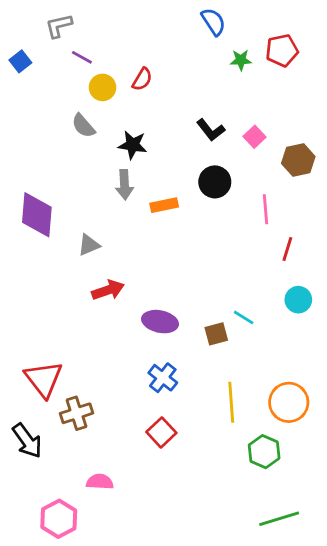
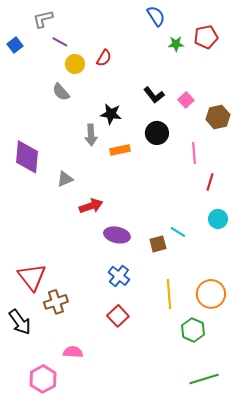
black star: (133, 145) -> (111, 114), moved
red arrow: (108, 290) -> (91, 206), moved

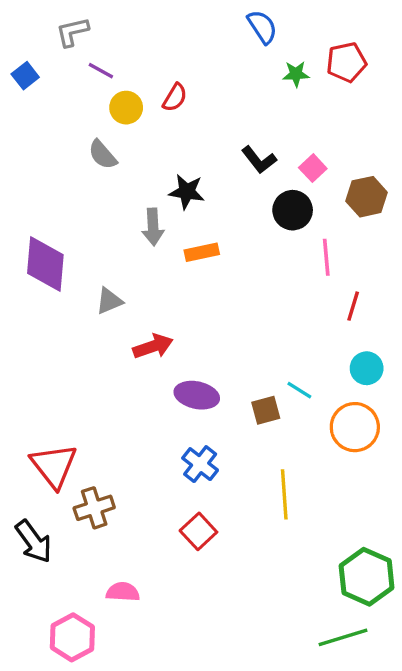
black circle: (157, 133) -> (293, 210), moved
orange circle: (211, 294) -> (355, 427), moved
green hexagon: (193, 330) -> (367, 577), moved, size x1.4

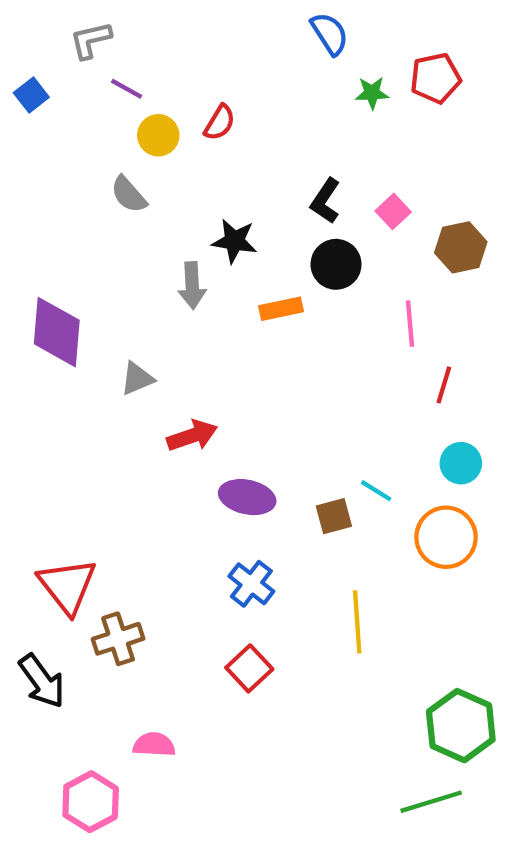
black L-shape: (259, 160) -> (325, 201), turned 72
black circle: (293, 210) -> (336, 264), moved
orange rectangle: (202, 252) -> (281, 309), moved

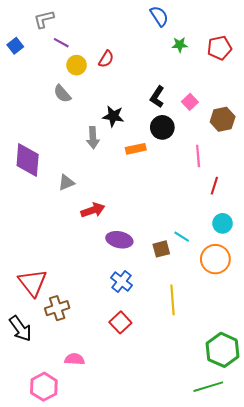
red pentagon: (435, 78) -> (219, 48), moved

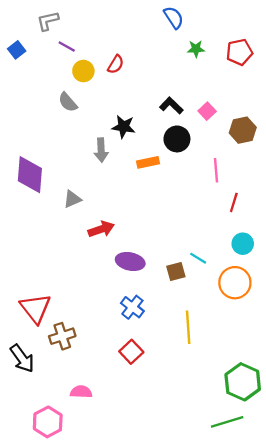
black L-shape: (157, 97) -> (171, 106), turned 100

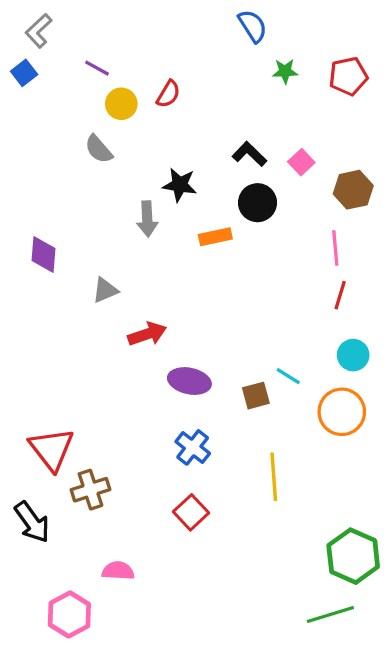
gray L-shape: (48, 21) -> (39, 31), moved, turned -30
pink line: (216, 170) -> (335, 248), moved
purple diamond: (30, 175) -> (43, 255), size x0.7

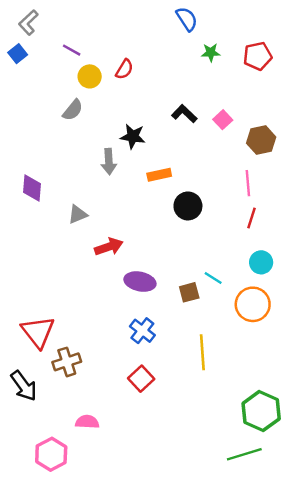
gray semicircle: (99, 149) -> (73, 110), turned -100
black circle: (257, 203) -> (188, 206), moved

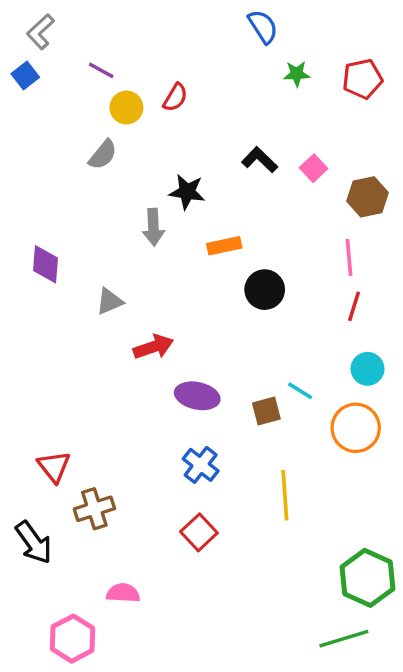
red triangle: (38, 332) -> (54, 467), size x0.7

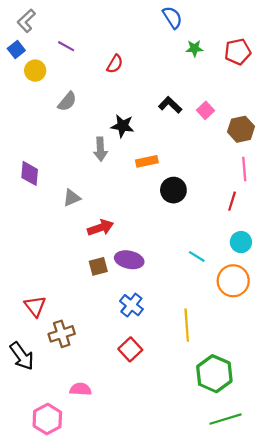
yellow circle: (126, 108) -> (35, 71), moved
pink line: (349, 258) -> (244, 169), moved
brown square: (266, 411) -> (98, 266), moved
green hexagon: (368, 578) -> (214, 374), moved

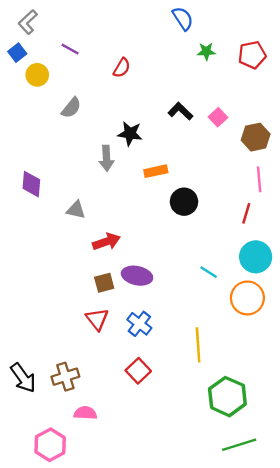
gray triangle: (72, 198) -> (76, 210), turned 36
cyan circle: (241, 242) -> (256, 257), size x1.4
red triangle: (35, 306) -> (97, 319), moved
brown cross: (62, 334) -> (65, 377), moved

